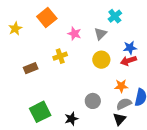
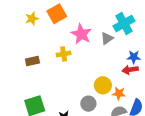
cyan cross: (115, 16) -> (124, 23), size x1.5
yellow star: (15, 29) -> (32, 19), moved
pink star: (74, 34) -> (81, 34), size x1.5
yellow circle: (101, 60) -> (103, 85), moved

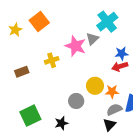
pink star: (81, 34) -> (75, 46), moved
gray circle: (88, 104) -> (76, 101), moved

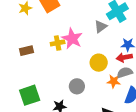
pink star: (75, 46) -> (72, 39), moved
yellow circle: (95, 86) -> (99, 63), moved
gray semicircle: (114, 110) -> (125, 73), moved

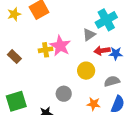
brown rectangle: (27, 51) -> (14, 57), turned 56
red arrow: (124, 57) -> (102, 51), moved
orange star: (114, 81) -> (94, 104), moved

